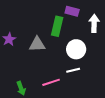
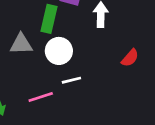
white circle: (76, 49) -> (59, 51), moved

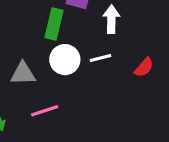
gray triangle: (21, 44) -> (23, 74), moved
white line: (71, 80) -> (101, 58), moved

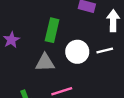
green rectangle: (54, 24) -> (52, 30), moved

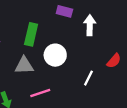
white line: (105, 51) -> (89, 78), moved, turned -49

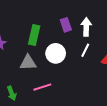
purple rectangle: (64, 11) -> (66, 25), moved, turned 56
white line: (89, 78) -> (85, 50), moved

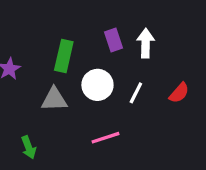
white line: (85, 50) -> (136, 93), moved
pink line: (42, 87) -> (105, 138), moved

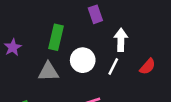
purple rectangle: (114, 40) -> (95, 14), moved
white arrow: (146, 43) -> (121, 40), moved

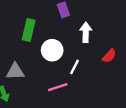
white line: (113, 67) -> (75, 67), moved
gray triangle: (48, 72) -> (15, 71), moved

